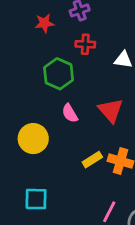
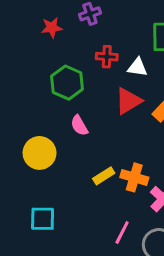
red cross: (85, 44) -> (107, 57), moved
red triangle: (111, 110) -> (128, 101), moved, turned 40

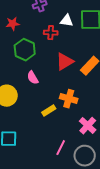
red star: (52, 28) -> (13, 24), moved
white triangle: (137, 67) -> (67, 21), moved
orange cross: (134, 177) -> (69, 99), moved

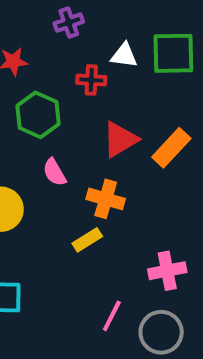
orange cross: (69, 99) -> (106, 199), moved
pink cross: (88, 126) -> (167, 271), turned 36

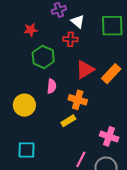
white triangle: (124, 55) -> (78, 21), moved, turned 32
pink semicircle: (54, 172) -> (52, 86), turned -144
pink cross: (167, 271) -> (109, 136), turned 30

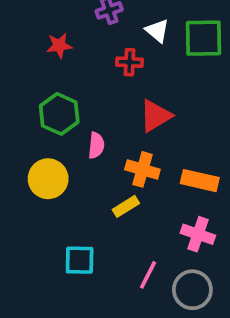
white triangle: (78, 21) -> (157, 31), moved
green hexagon: (43, 57) -> (59, 114), moved
orange rectangle: (111, 74) -> (200, 181), moved, turned 60
cyan square: (27, 150) -> (80, 260), moved

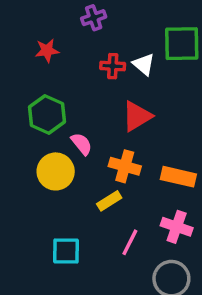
white triangle: (157, 31) -> (144, 64), moved
pink semicircle: (96, 145) -> (82, 144), turned -45
yellow circle: (48, 179) -> (56, 171), moved
pink line: (148, 275) -> (130, 242), moved

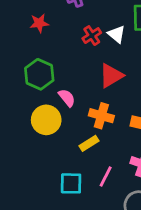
red cross: (113, 66) -> (92, 36), turned -36
cyan square: (66, 251) -> (71, 183), moved

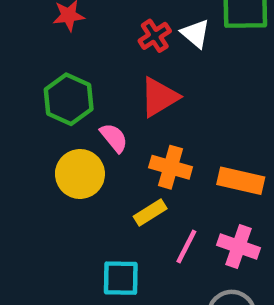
red triangle: (111, 76) -> (159, 97), moved
pink line: (106, 177) -> (186, 246), moved

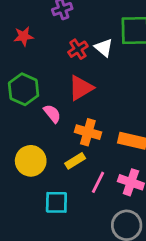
yellow circle: (80, 174) -> (31, 161), moved

